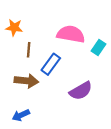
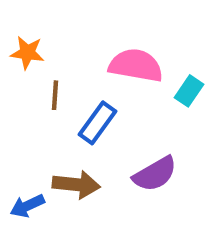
brown arrow: (26, 81) -> (76, 185), moved
blue arrow: (21, 115) -> (27, 206), moved

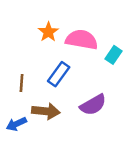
orange star: (27, 53) -> (48, 32), moved, turned 30
brown line: (55, 95) -> (22, 83), moved

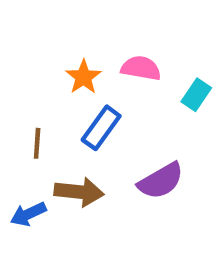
orange star: (48, 32) -> (83, 77), moved
pink semicircle: (82, 40) -> (141, 68), size x0.7

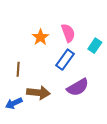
pink semicircle: (141, 68) -> (68, 33), turned 60
blue rectangle: (101, 128) -> (65, 60), moved

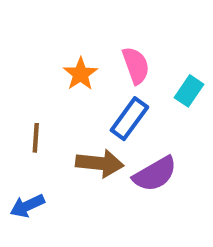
brown arrow: (38, 93) -> (100, 163), moved

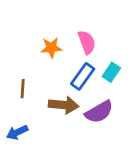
orange star: (80, 74) -> (51, 48), turned 30
cyan rectangle: (189, 91) -> (111, 72), moved

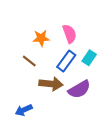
brown line: (23, 89) -> (29, 61), moved, turned -56
blue arrow: (17, 132) -> (24, 110), moved

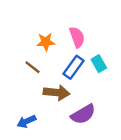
cyan rectangle: (89, 58) -> (99, 64), turned -64
purple semicircle: (79, 89) -> (83, 114), moved

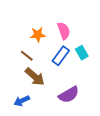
brown arrow: (57, 93) -> (35, 77), moved, turned 35

